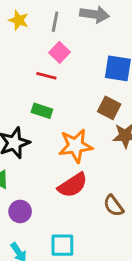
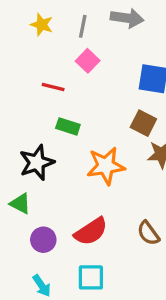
red line: (46, 76) -> (53, 87), moved
red semicircle: (73, 185) -> (91, 231), moved

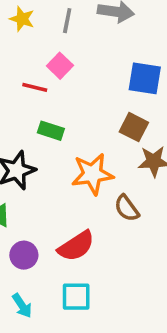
pink square: (88, 61) -> (60, 66), moved
brown semicircle: (148, 233) -> (127, 208), moved

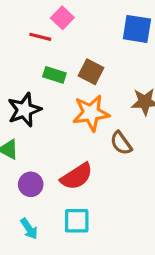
brown square: (134, 127) -> (91, 72), moved

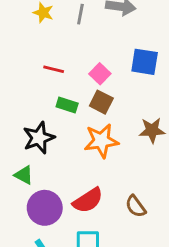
pink square: (62, 18) -> (100, 74), moved
brown semicircle: (121, 143) -> (136, 206), moved
purple circle: (31, 184) -> (45, 208), size x1.5

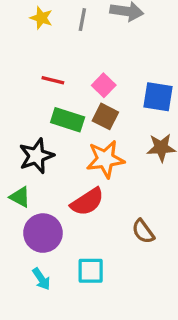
blue square: (145, 62) -> (158, 97), moved
green rectangle: (67, 105) -> (68, 120), size x1.4
red semicircle: (88, 200) -> (87, 202), moved

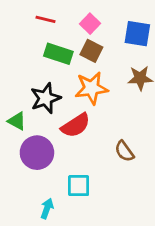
black star: (36, 156) -> (46, 98), moved
cyan arrow: (41, 279) -> (47, 209), moved, turned -126

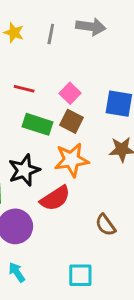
cyan square: (79, 186) -> (80, 275), moved
cyan arrow: (47, 209) -> (17, 272), moved, turned -54

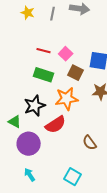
red line: (24, 89) -> (44, 51), moved
brown square: (71, 121) -> (76, 73), moved
cyan square: (80, 275) -> (73, 177), turned 30

